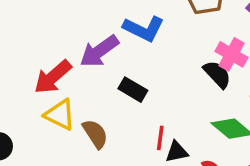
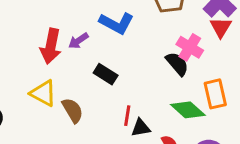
purple arrow: (99, 51) -> (78, 41), size x0.6
red arrow: (53, 77) -> (51, 46), moved, turned -40

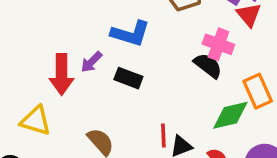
black rectangle: (106, 74) -> (128, 78), moved
yellow triangle: (43, 93) -> (36, 121), moved
green diamond: (188, 110) -> (230, 115), turned -44

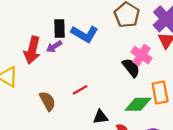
black rectangle: (128, 78) -> (59, 29), moved, turned 54
red line: (163, 135) -> (80, 90), moved, turned 49

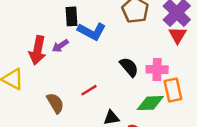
black rectangle: (59, 29) -> (72, 16), moved
pink cross: (141, 55) -> (157, 69), moved, turned -30
black semicircle: (131, 68) -> (129, 67), moved

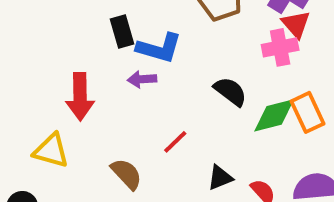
purple arrow: (60, 46) -> (142, 79), moved, turned 42
pink cross: (157, 69) -> (280, 47), moved
green diamond: (150, 103) -> (274, 115), moved

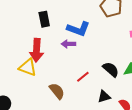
black rectangle: (122, 31) -> (44, 19), moved
black semicircle: (230, 91) -> (111, 69), moved
yellow triangle: (51, 151) -> (28, 67), moved

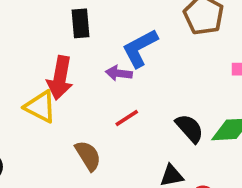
blue L-shape: (78, 29) -> (140, 48), turned 125
red line: (83, 77) -> (127, 118), moved

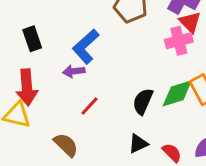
black semicircle: (190, 128) -> (143, 101), turned -100

